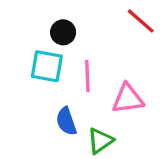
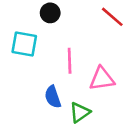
black circle: (63, 32) -> (50, 13), moved
cyan square: (47, 66) -> (24, 44), moved

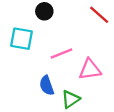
pink line: (70, 61) -> (61, 54), turned 70

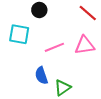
pink triangle: (90, 69) -> (85, 45), moved

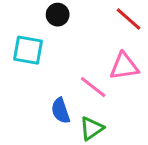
pink line: (54, 47) -> (93, 87), moved, turned 60

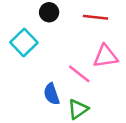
red line: (129, 19) -> (96, 17), moved, turned -35
cyan square: (28, 50) -> (24, 42), turned 36

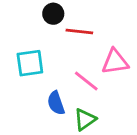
red line: (96, 17) -> (79, 32), moved
cyan square: (24, 42) -> (30, 63), moved, turned 36

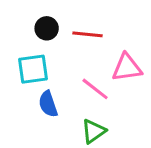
black circle: (53, 14) -> (47, 28), moved
blue semicircle: (56, 103) -> (48, 104), moved

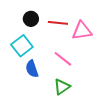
pink triangle: (127, 68) -> (82, 31), moved
cyan square: (33, 69) -> (22, 46), turned -30

